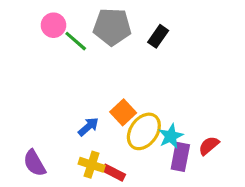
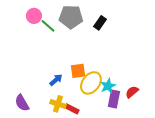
orange square: (123, 112) -> (78, 71), turned 35

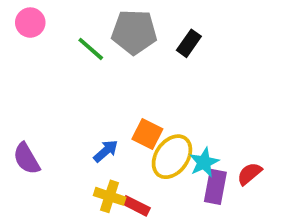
pink circle: (34, 16) -> (30, 23), moved
orange square: (78, 71) -> (147, 134), turned 35
purple semicircle: (22, 103) -> (26, 159), moved

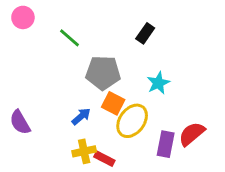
gray pentagon: (134, 32) -> (103, 73), moved
cyan star: (204, 162) -> (158, 83), moved
red semicircle: (249, 174) -> (192, 134), size x1.4
yellow cross: (110, 196) -> (84, 151), turned -30

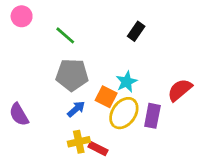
gray pentagon: (103, 73) -> (72, 75), moved
cyan star: (158, 83) -> (127, 82), moved
red semicircle: (192, 134) -> (180, 90), moved
purple rectangle: (166, 144) -> (152, 116), moved

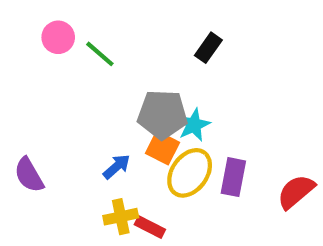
pink circle: (22, 16) -> (58, 37), moved
gray pentagon: (72, 75) -> (162, 114), moved
red semicircle: (180, 90) -> (296, 192), moved

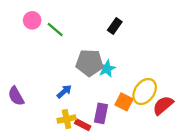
orange square: (162, 148) -> (124, 102), moved
yellow ellipse: (190, 173) -> (145, 92), moved
purple rectangle: (233, 177) -> (101, 113), moved

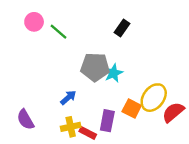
purple semicircle: (16, 96) -> (25, 119), moved

